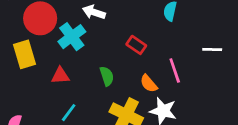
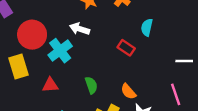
red rectangle: (136, 45) -> (126, 48), moved
pink line: (175, 70) -> (176, 94), moved

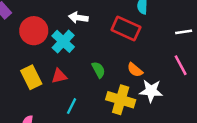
red rectangle: (126, 48) -> (126, 28), size x1.6
yellow rectangle: (18, 66) -> (31, 77), moved

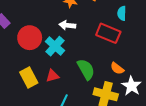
green semicircle: (98, 70) -> (86, 69), size x1.5
white star: (151, 91) -> (131, 86), turned 30

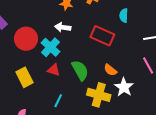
cyan semicircle: (122, 13) -> (124, 16), moved
red triangle: (53, 76) -> (54, 70), moved, turned 32

